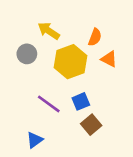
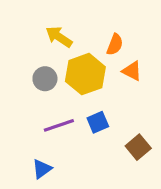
gray circle: (27, 54) -> (45, 79), moved
purple line: (49, 104) -> (59, 125), turned -55
brown square: (91, 125) -> (138, 147), moved

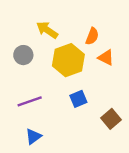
gray circle: (45, 79) -> (23, 55), moved
purple line: (59, 125) -> (30, 101), moved

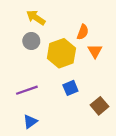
yellow arrow: (47, 30) -> (36, 18), moved
gray circle: (23, 55) -> (31, 41), moved
orange triangle: (106, 58) -> (95, 51), turned 32

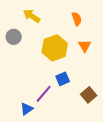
orange semicircle: (83, 32) -> (77, 19), moved, turned -40
gray circle: (31, 41) -> (14, 37), moved
purple line: (27, 90) -> (44, 94), moved, turned -30

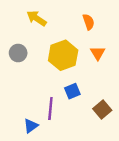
gray circle: (14, 37) -> (18, 53), moved
purple line: (44, 94) -> (50, 108), turned -36

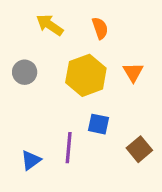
orange semicircle: (88, 22) -> (100, 28), moved
blue square: (72, 91) -> (98, 124), turned 35
blue triangle: (31, 126) -> (31, 160), moved

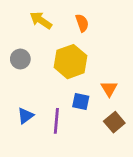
orange triangle: (133, 72) -> (109, 89), moved
blue triangle: (31, 160) -> (25, 116), moved

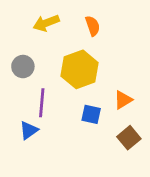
yellow arrow: (41, 20) -> (46, 23), turned -55
orange triangle: (109, 89) -> (123, 100), turned 30
purple line: (56, 121) -> (42, 103), moved

